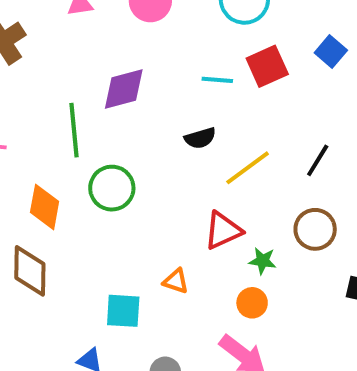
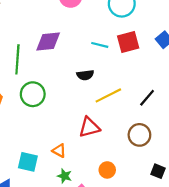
green star: (263, 261) -> (65, 176), moved
orange circle: (252, 303) -> (107, 170), moved

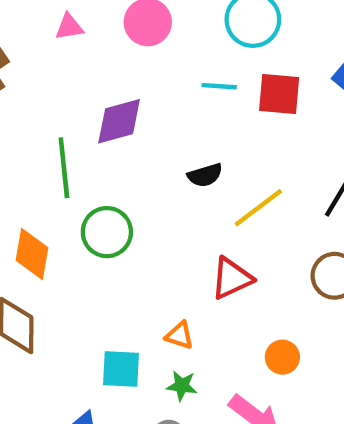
red square: (128, 42) -> (279, 94), turned 30
cyan line: (100, 45) -> (219, 86), moved
green star: (65, 176) -> (182, 386), moved

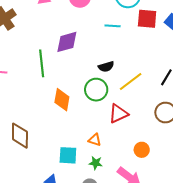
red square: (279, 94) -> (147, 19), moved
green circle: (107, 232) -> (96, 90), moved
orange diamond: (32, 254) -> (62, 100), moved

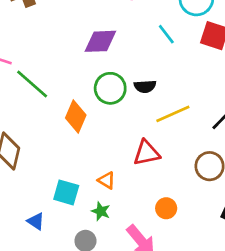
cyan line: (113, 26) -> (166, 34), turned 35
green line: (42, 63) -> (32, 84), moved, turned -56
green circle: (96, 90) -> (110, 88), moved

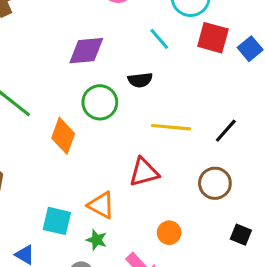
black semicircle: (145, 86) -> (140, 80), moved
yellow line: (173, 114) -> (171, 127), turned 32
orange triangle: (107, 180) -> (101, 205), size x1.4

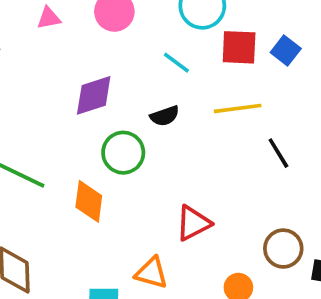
yellow line: (171, 127) -> (238, 108), moved
black line: (226, 131) -> (278, 153), turned -60
brown circle: (215, 183) -> (283, 249), moved

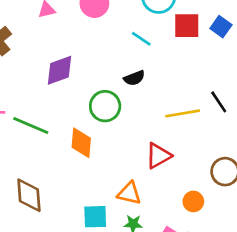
purple diamond: (94, 95) -> (60, 70), moved
yellow line: (238, 108) -> (183, 113), moved

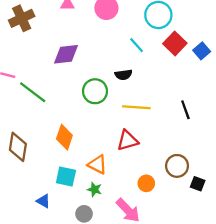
red square: (187, 26) -> (175, 43), turned 30
yellow line: (183, 113) -> (136, 107), moved
orange diamond: (81, 143) -> (64, 137), moved

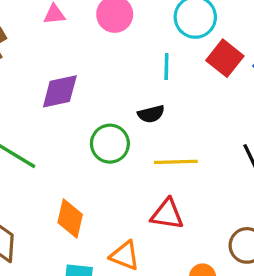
cyan line: (137, 45) -> (166, 67), turned 49
red triangle: (128, 141) -> (167, 214), turned 30

